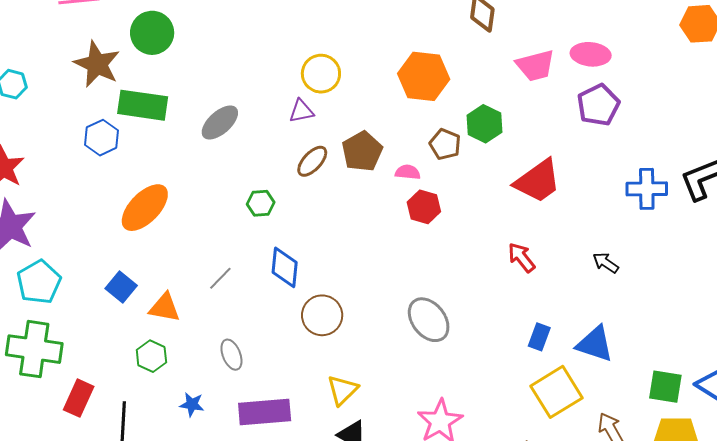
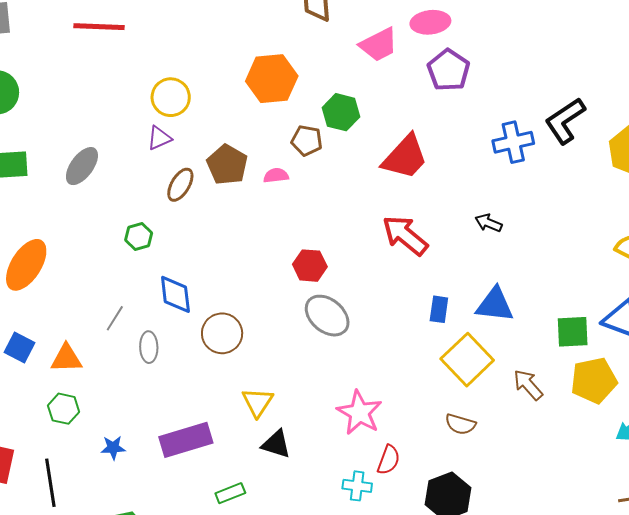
red hexagon: (424, 207) -> (310, 266), moved
red arrow: (522, 257) -> (405, 235), size x1.5
gray ellipse: (231, 355) -> (149, 347), moved, turned 32

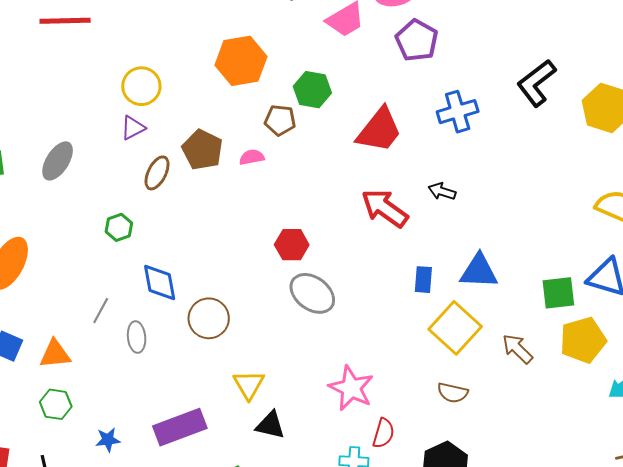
blue cross: (513, 142) -> (458, 112), moved
black arrow: (488, 223) -> (442, 191), moved

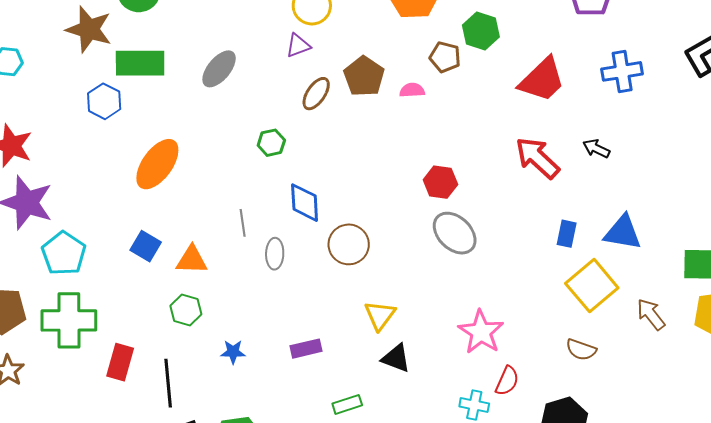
gray line: (101, 311) -> (243, 223), turned -44
purple rectangle: (180, 427) -> (306, 349), size x0.6

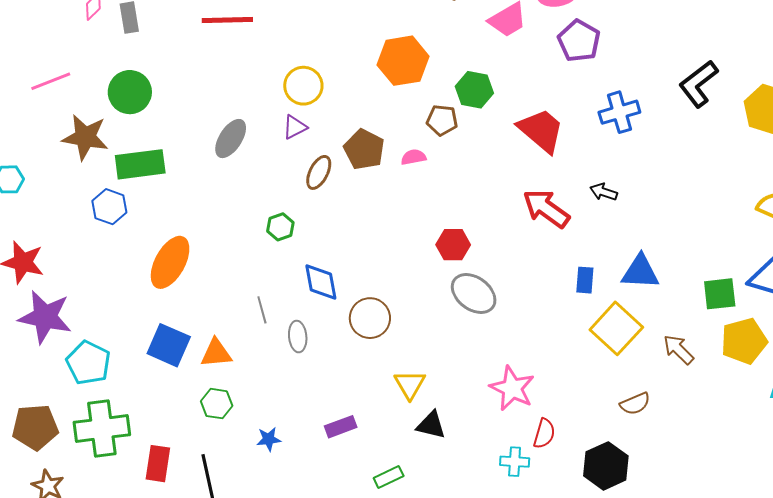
gray ellipse: (219, 69) -> (231, 139), moved
red trapezoid: (542, 80) -> (541, 130), turned -88
blue square: (146, 246) -> (169, 345), size x1.4
brown semicircle: (581, 350) -> (635, 404), moved, turned -36

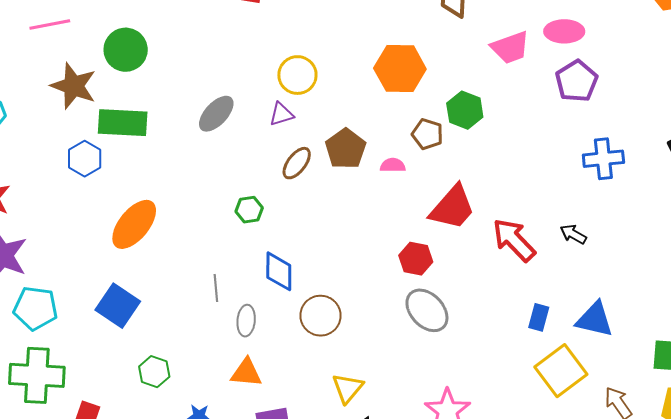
red trapezoid: (541, 130) -> (453, 208), moved, turned 80
orange triangle: (216, 353) -> (246, 373), moved
cyan pentagon: (88, 363) -> (35, 308), turned -30

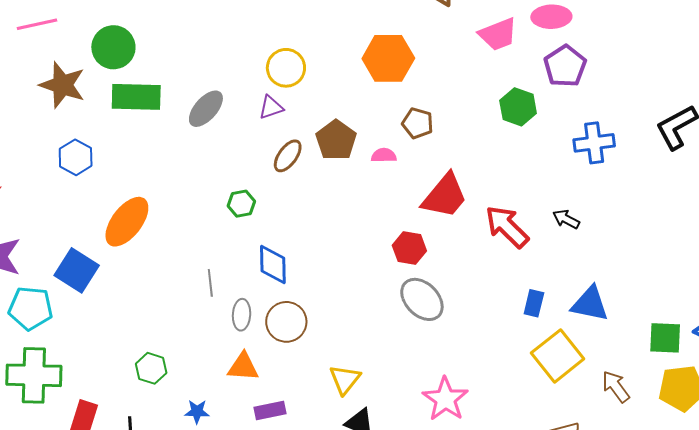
green hexagon: (465, 110) -> (518, 107), moved
green rectangle: (123, 123) -> (136, 97), moved
blue square: (118, 306) -> (77, 270), moved
brown circle: (320, 316) -> (286, 322), moved

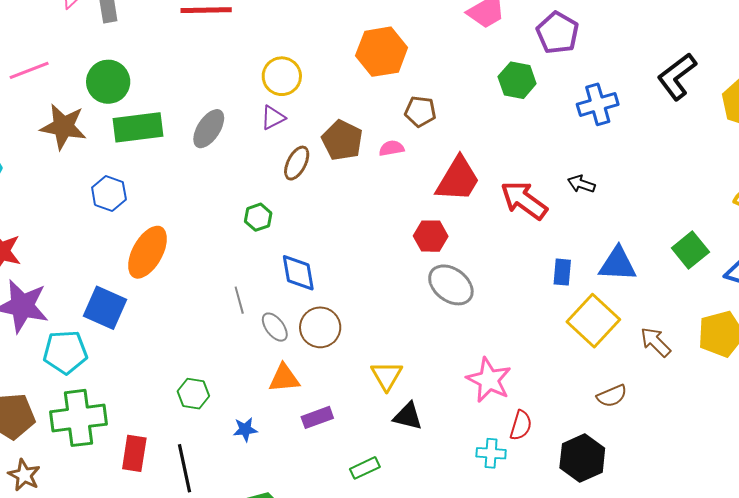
blue hexagon: (76, 157) -> (109, 193), moved
gray ellipse: (242, 315) -> (275, 327), turned -32
green square: (665, 338) -> (690, 250), moved, turned -33

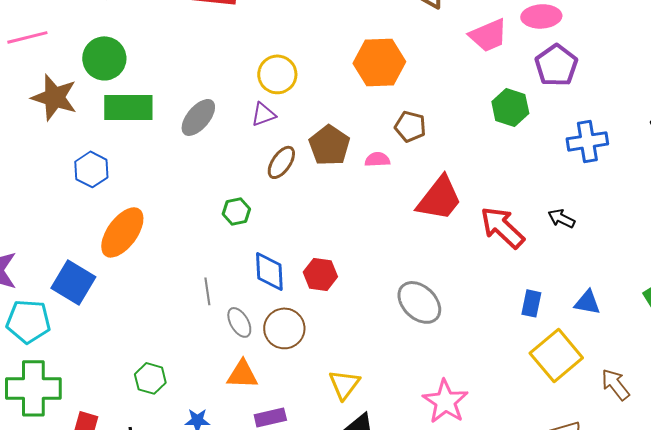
red hexagon: (431, 236) -> (320, 274), moved
blue triangle: (618, 264) -> (587, 302), size x0.7

